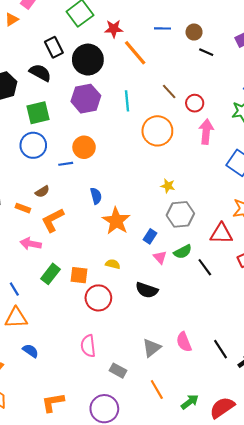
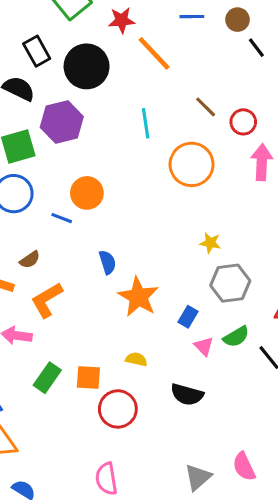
black line: (206, 52) -> (256, 48), turned 32
purple hexagon: (86, 99) -> (62, 122), moved
blue line: (66, 164) -> (62, 218), turned 32

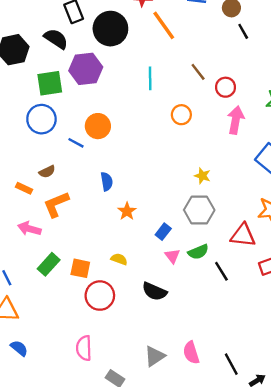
orange circle: (192, 164) -> (181, 115), size x0.6
yellow star: (210, 243) -> (202, 176), moved
orange star: (138, 297) -> (127, 211), size x0.6

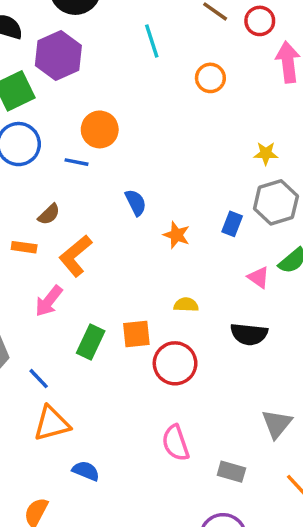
pink arrow: (29, 229) -> (49, 301), turned -50
blue rectangle: (163, 232) -> (232, 224), moved

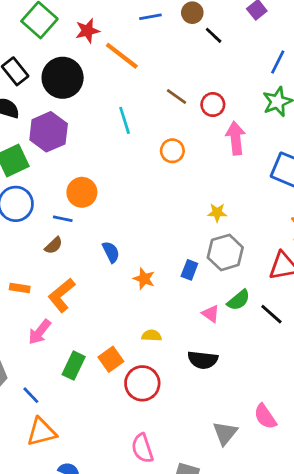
brown semicircle: (49, 214) -> (54, 245), moved
orange square: (136, 334) -> (111, 359), turned -30

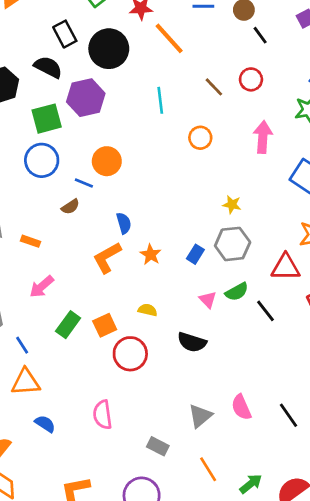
red circle: (213, 105) -> (251, 79), moved
orange L-shape: (62, 295) -> (107, 258), moved
pink semicircle: (142, 448) -> (103, 415), moved

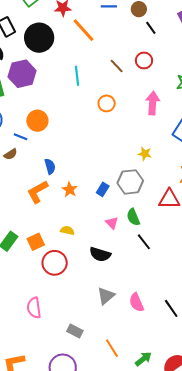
yellow star: (232, 205) -> (145, 154), moved
green semicircle: (237, 292) -> (133, 217), turned 96
black line: (266, 311) -> (144, 242), moved
gray triangle: (200, 416) -> (106, 296), moved

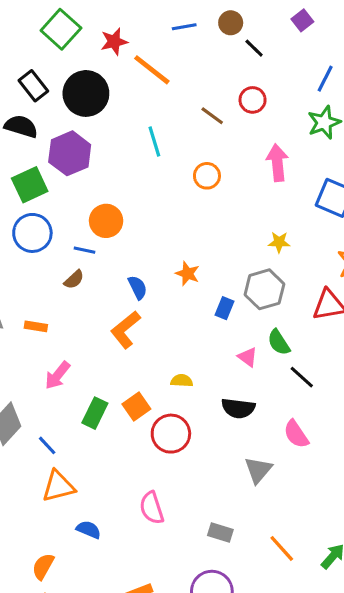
orange star: (70, 190) -> (188, 274), moved
pink semicircle: (136, 302) -> (296, 434), moved

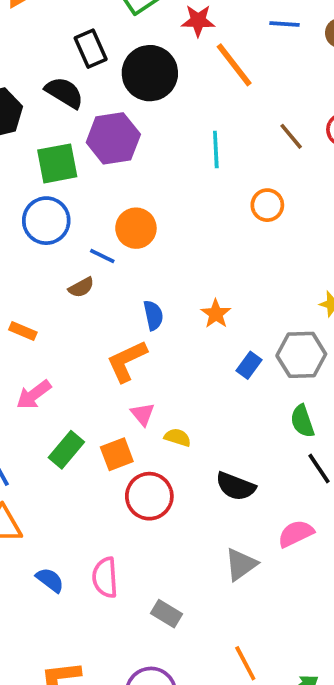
pink triangle: (248, 357) -> (143, 414), moved
pink semicircle: (296, 434) -> (296, 534), turned 84
blue semicircle: (89, 530) -> (50, 580), moved
gray rectangle: (220, 532) -> (167, 614), moved

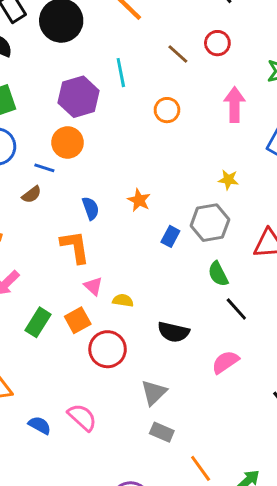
purple hexagon: (113, 138) -> (79, 97), moved
orange L-shape: (127, 361) -> (75, 247), turned 114
gray triangle: (241, 564) -> (154, 393), moved
pink semicircle: (105, 577) -> (82, 417), turned 144
gray rectangle: (167, 614) -> (162, 432), moved

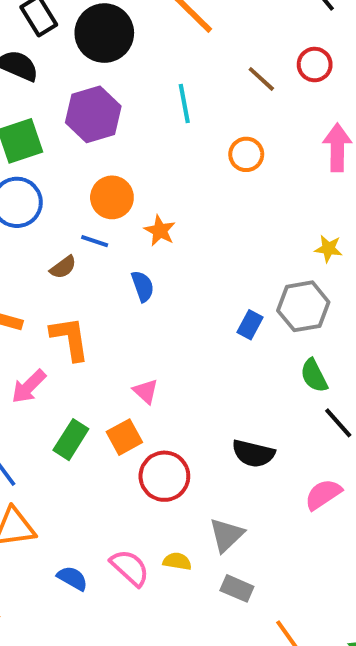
purple hexagon: (79, 97) -> (93, 114), moved
blue line: (44, 168) -> (95, 241), moved
orange star: (139, 200) -> (160, 231), moved
orange L-shape: (75, 247) -> (70, 339), moved
yellow semicircle: (123, 300) -> (177, 561), moved

